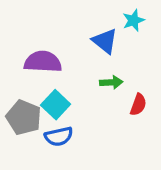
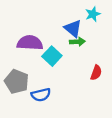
green arrow: (111, 82) -> (77, 42), moved
cyan square: (56, 105) -> (52, 56), moved

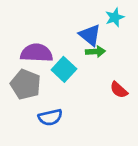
red semicircle: (96, 73) -> (119, 90), turned 112
gray pentagon: (17, 81) -> (26, 84), moved

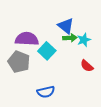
cyan star: (115, 17) -> (84, 40), moved
blue semicircle: (50, 117) -> (46, 92), moved

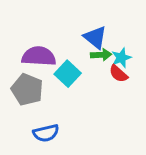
red semicircle: (87, 66) -> (118, 74), moved
blue semicircle: (46, 92) -> (46, 133), moved

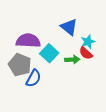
green arrow: (101, 55) -> (72, 60), moved
blue semicircle: (46, 133) -> (33, 78), moved, turned -48

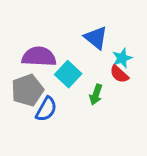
green arrow: (72, 60) -> (96, 95), moved, turned 112
gray pentagon: (20, 65) -> (27, 90), turned 30

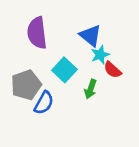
purple semicircle: (39, 57) -> (37, 33), moved, turned -100
cyan star: (122, 58) -> (100, 55), moved

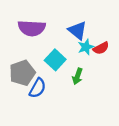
purple semicircle: (37, 33) -> (32, 28), turned -80
red semicircle: (112, 70) -> (101, 48), moved, turned -70

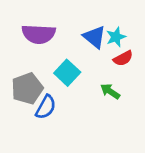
cyan star: (86, 47) -> (116, 37), moved
green arrow: (78, 76) -> (110, 91), moved, turned 105

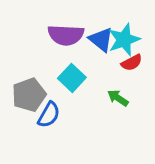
purple semicircle: (39, 34) -> (66, 35), moved
cyan star: (116, 37) -> (124, 40), size x1.5

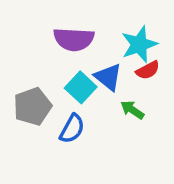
blue triangle: (101, 40) -> (108, 77), moved
blue semicircle: (49, 115) -> (72, 129), moved

